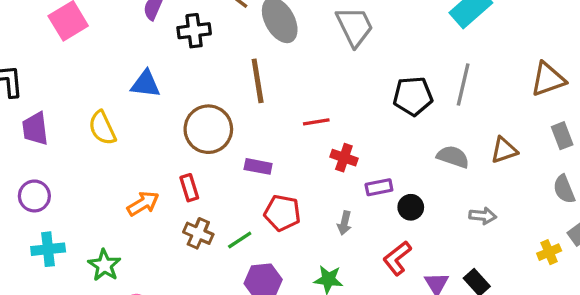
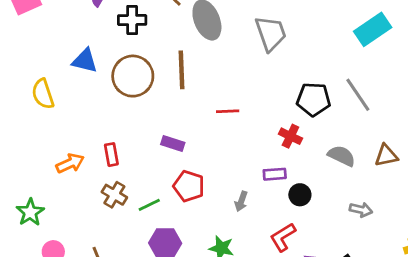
gray line: (463, 85) -> (358, 95), turned -54
brown circle: (208, 129) -> (133, 76), moved
red cross: (344, 158) -> (290, 136), moved

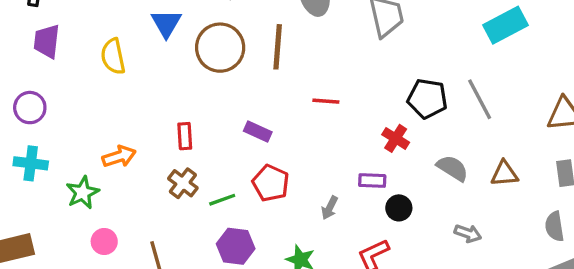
blue triangle: (85, 61) -> (166, 23), turned 40
orange arrow: (70, 163) -> (119, 156), moved

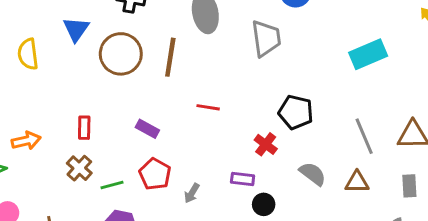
gray line: (480, 99) -> (364, 136), moved
gray arrow: (330, 208) -> (192, 193), moved

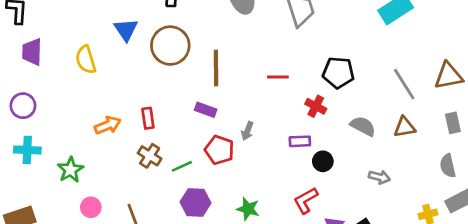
brown line: (170, 57) -> (216, 68), moved
red line: (208, 107) -> (278, 77), moved
orange arrow: (26, 141) -> (108, 125), moved
gray arrow: (192, 193) -> (247, 131), moved

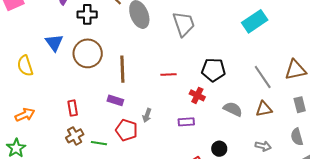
orange arrow: (108, 125) -> (25, 115), moved
brown cross: (150, 156) -> (75, 136), turned 30
black circle: (323, 161) -> (219, 149), moved
green line: (182, 166) -> (99, 143), turned 35
gray arrow: (379, 177) -> (263, 146), moved

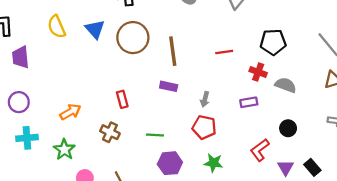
yellow semicircle: (25, 66) -> (57, 27), moved
gray semicircle: (233, 109) -> (286, 85), moved
red pentagon: (127, 130) -> (204, 127), moved
brown cross: (75, 136) -> (110, 132), moved, turned -30

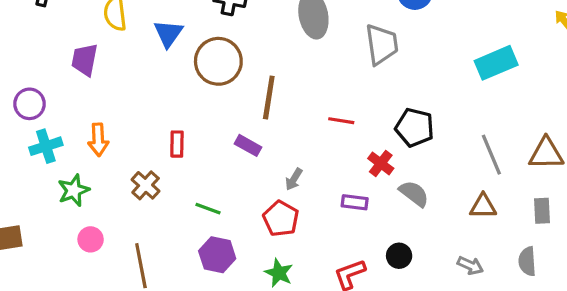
purple trapezoid: (21, 57) -> (85, 60), moved
orange arrow: (70, 112) -> (98, 140), turned 100
cyan cross: (27, 138) -> (46, 146), moved, turned -30

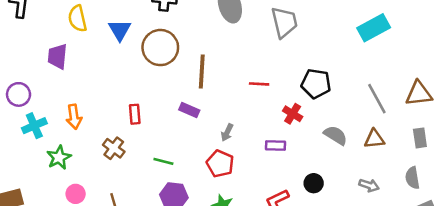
gray semicircle: (414, 194) -> (335, 135), moved

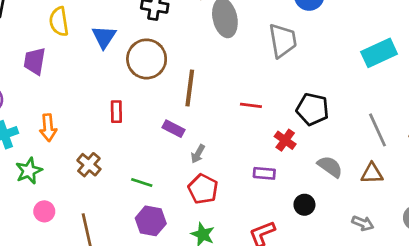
red rectangle: (135, 114) -> (116, 112), moved
gray arrow: (227, 132) -> (198, 154), moved
black circle: (314, 183) -> (304, 205), moved

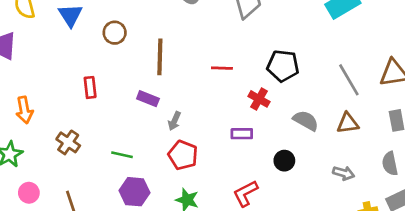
brown circle: (147, 59) -> (115, 33), size x0.6

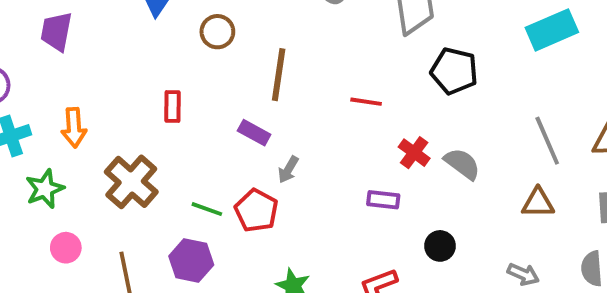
black pentagon: (283, 66) -> (454, 71), moved
gray semicircle: (306, 121) -> (462, 164), moved
brown cross: (68, 142) -> (131, 182), size x1.5
red pentagon: (183, 155) -> (256, 211), moved
purple hexagon: (135, 192) -> (191, 260), moved

